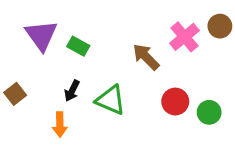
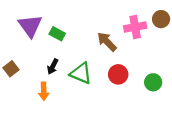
pink cross: (184, 37) -> (135, 27), turned 30
red circle: (175, 102) -> (118, 74), moved

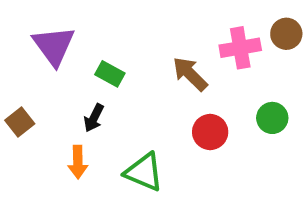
green rectangle: (57, 34) -> (110, 74), moved
green triangle: (81, 73) -> (144, 172), moved
green circle: (153, 82) -> (272, 118), moved

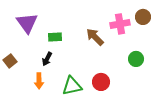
green rectangle: (110, 74) -> (55, 37), turned -32
red circle: (210, 132) -> (101, 82), moved
green triangle: (144, 172) -> (72, 86), turned -35

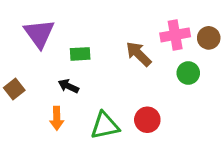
brown circle: (143, 17) -> (209, 38), moved
black arrow: (47, 59) -> (68, 86), turned 88
green circle: (136, 59) -> (188, 73), moved

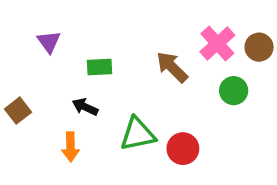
purple triangle: (39, 34) -> (49, 42), size x0.6
pink cross: (175, 35) -> (217, 43), turned -32
green triangle: (105, 126) -> (138, 134), moved

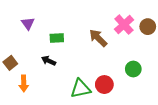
green circle: (234, 91) -> (133, 69), moved
green triangle: (138, 134) -> (81, 89), moved
orange arrow: (71, 147) -> (24, 83), moved

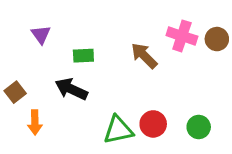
pink cross: (124, 25) -> (182, 36), turned -30
black arrow: (49, 61) -> (71, 89), size x1.5
green circle: (133, 69) -> (199, 127), moved

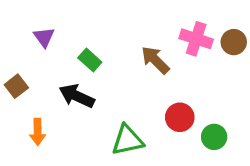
green rectangle: (83, 56) -> (90, 60), turned 45
brown square: (15, 92) -> (16, 86), moved
red circle: (153, 124) -> (180, 117), moved

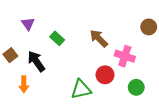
pink cross: (196, 39) -> (125, 56), moved
black arrow: (77, 96) -> (36, 61), moved, turned 30
red circle: (180, 117) -> (105, 75), moved

